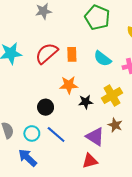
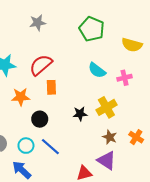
orange rectangle: (72, 54) -> (51, 87), moved
orange star: (69, 85) -> (21, 97), moved
purple triangle: (95, 137) -> (106, 160), moved

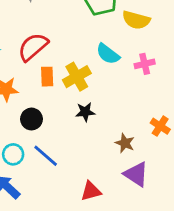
yellow semicircle: (132, 45) -> (136, 20), moved
yellow cross: (106, 107) -> (77, 77), moved
orange cross: (136, 137) -> (160, 126), moved
purple triangle: (106, 160) -> (136, 174), moved

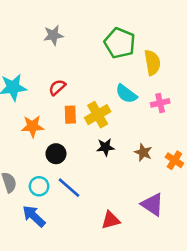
yellow semicircle: (136, 20) -> (152, 63), turned -115
red semicircle: (33, 47) -> (57, 87), size x0.6
brown star: (125, 143) -> (143, 152), moved

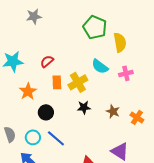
gray star: (53, 35) -> (34, 16), moved
orange star: (33, 126) -> (28, 91), turned -30

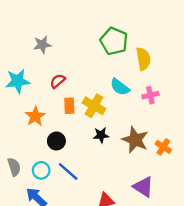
gray star: (34, 16) -> (42, 45), moved
yellow cross: (78, 82) -> (94, 106), turned -30
brown star: (113, 111) -> (135, 140), size x1.6

